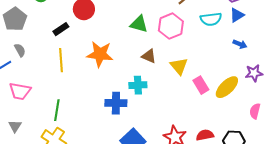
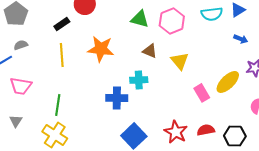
gray semicircle: (20, 50) -> (21, 45), turned -80
pink rectangle: (201, 85) -> (202, 93), moved

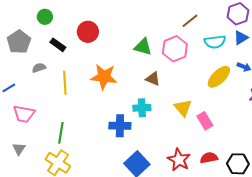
black rectangle: (62, 24) -> (58, 45), moved, turned 70
gray semicircle: (21, 45) -> (39, 68), moved
yellow triangle: (180, 61) -> (183, 108), moved
yellow ellipse: (228, 82) -> (219, 77), moved

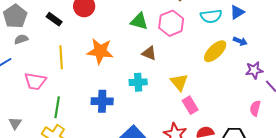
gray semicircle: (39, 68) -> (21, 39), moved
pink trapezoid: (24, 114) -> (35, 81), moved
pink rectangle: (205, 121) -> (190, 105), moved
blue cross: (120, 126) -> (102, 101), moved

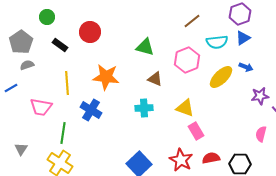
pink hexagon: (171, 23) -> (187, 60), moved
yellow triangle: (179, 82) -> (185, 108), turned -30
blue cross: (102, 101) -> (91, 110), moved, turned 30

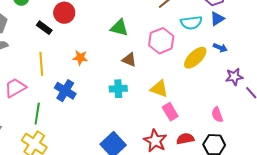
black rectangle: (60, 45) -> (44, 28), moved
orange star: (106, 77) -> (80, 58), size x0.6
pink trapezoid: (41, 107) -> (15, 88), turned 140
pink semicircle: (261, 134) -> (217, 115), moved, turned -35

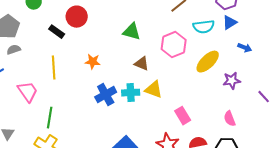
blue arrow: (220, 48) -> (245, 48), moved
purple star: (234, 77) -> (232, 81), moved
pink trapezoid: (15, 88) -> (28, 92), turned 85
yellow triangle: (159, 89) -> (154, 90), moved
blue cross: (65, 91) -> (106, 95), moved, turned 30

